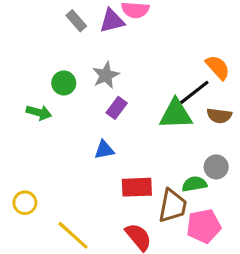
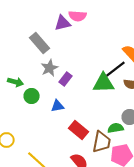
gray rectangle: (76, 21) -> (40, 43), moved, size x1.5
gray star: (106, 75) -> (50, 68), moved
green circle: (64, 83) -> (32, 96), moved
red rectangle: (137, 187) -> (79, 130), turned 42

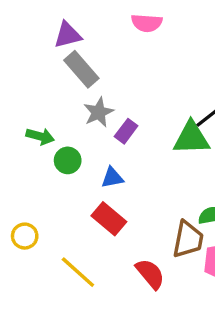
purple triangle: (63, 23) -> (68, 35), moved
red rectangle: (79, 130) -> (109, 219), moved

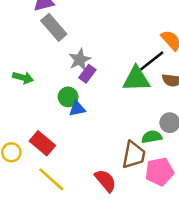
gray star: (99, 112) -> (80, 60), moved
green circle: (68, 160) -> (68, 97), moved
red rectangle: (109, 219) -> (42, 143), moved

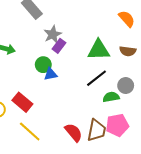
black line: (152, 61) -> (96, 78), moved
brown trapezoid: (134, 155) -> (96, 130), moved

